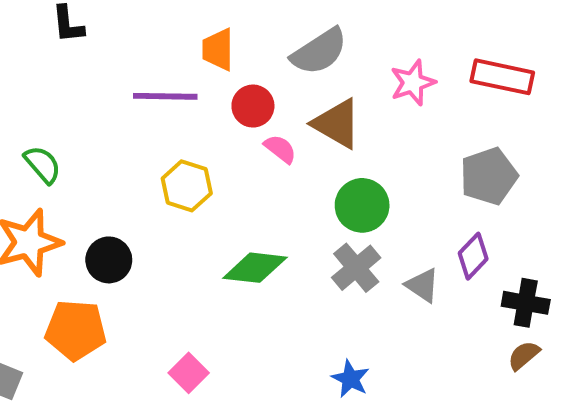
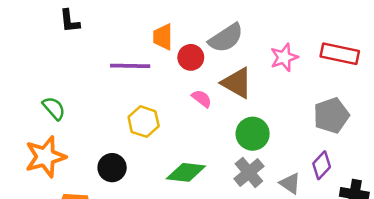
red circle: (253, 106) -> (191, 57), moved
black circle: (109, 260) -> (112, 168), moved

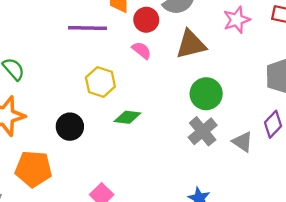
brown triangle: (237, 83) -> (191, 44), turned -44
pink semicircle: (202, 99) -> (142, 50), moved
green diamond: (186, 172) -> (127, 117), moved, size x0.7

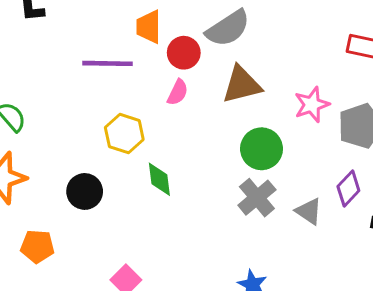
pink star: (237, 20) -> (312, 105), moved
pink semicircle: (142, 50) -> (178, 92), turned 78
green diamond: (127, 117) -> (159, 179), turned 76
orange pentagon: (33, 169) -> (37, 246), size x0.7

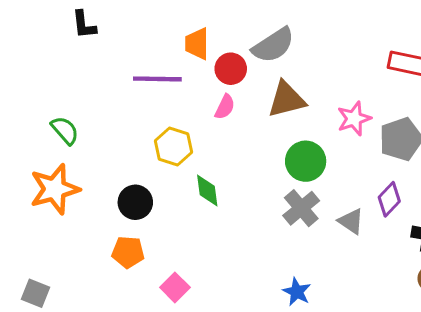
orange pentagon: (37, 246) -> (128, 252), moved

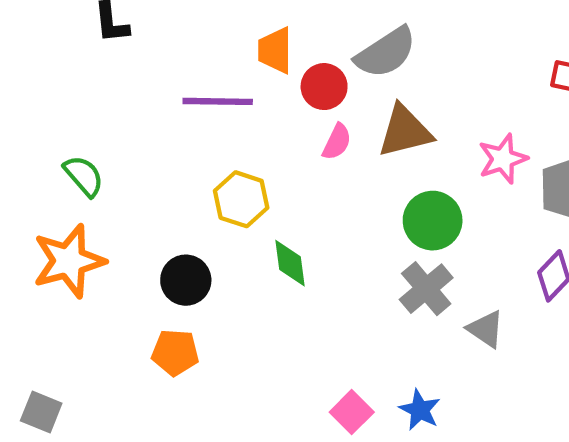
pink semicircle: (225, 107) -> (337, 142), moved
gray triangle: (351, 221) -> (486, 329), moved
pink square: (175, 287) -> (352, 412), moved

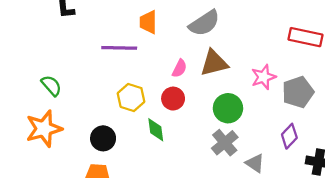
red circle: (324, 87) -> (173, 99), moved

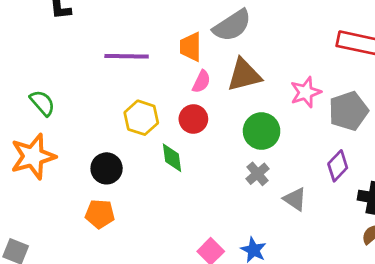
orange trapezoid: (148, 22) -> (191, 47), moved
gray cross: (225, 143) -> (258, 174), size x0.7

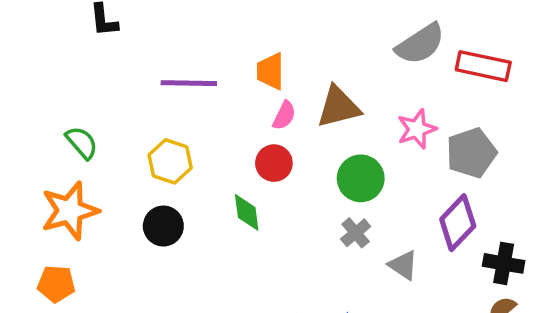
gray semicircle: (232, 25) -> (420, 44), moved
yellow hexagon: (141, 118) -> (170, 161), moved
purple diamond: (338, 166) -> (458, 223), size x1.4
orange pentagon: (100, 214) -> (56, 284), moved

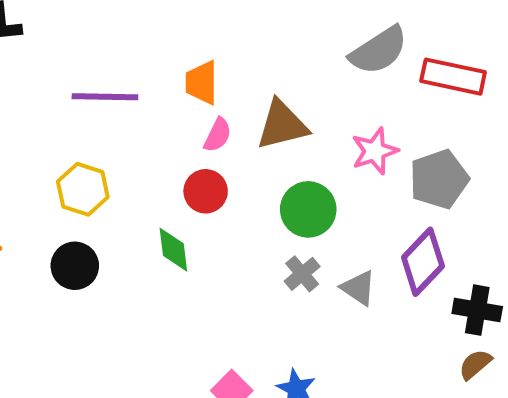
gray triangle: (403, 265) -> (359, 288), moved

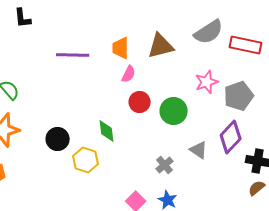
brown triangle: (282, 125) -> (161, 46), moved
yellow hexagon: (83, 189) -> (86, 160), moved
red circle: (206, 191) -> (140, 102), moved
gray cross: (302, 274) -> (165, 165), moved

